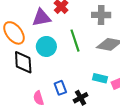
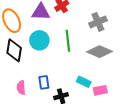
gray cross: (101, 15) -> (98, 22), turned -36

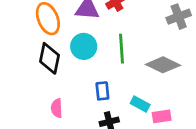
gray cross: (98, 22) -> (179, 17), moved
blue rectangle: (44, 82) -> (102, 91), moved

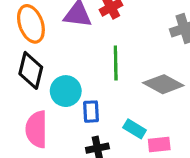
cyan circle: (84, 46) -> (66, 91), moved
pink semicircle: (57, 108) -> (36, 129), size x1.6

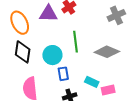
cyan circle: (66, 91) -> (52, 55), moved

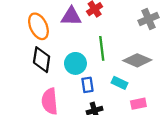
cyan rectangle: (92, 82) -> (120, 83), moved

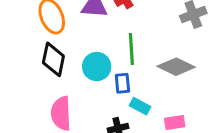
cyan rectangle: (120, 83) -> (140, 106), moved
blue rectangle: (87, 85) -> (122, 83), moved

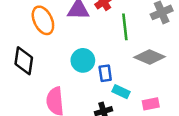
green line: (131, 49) -> (125, 27), moved
black diamond: (53, 59) -> (24, 61), moved

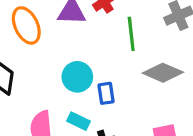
cyan rectangle: (121, 92) -> (78, 121), moved

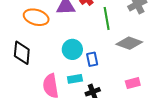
orange ellipse: (26, 25) -> (36, 17), turned -45
cyan rectangle: (78, 121) -> (75, 79), turned -32

